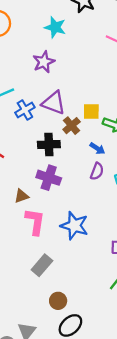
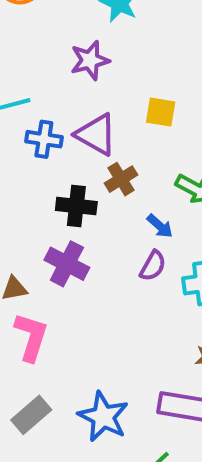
blue cross: (25, 110) -> (44, 139), turned 30
yellow square: (91, 112) -> (161, 112), moved
blue star: (74, 226) -> (103, 417), moved

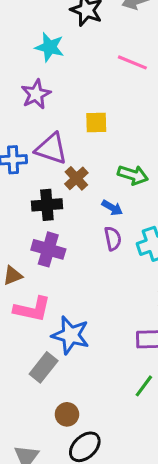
purple semicircle: (153, 266) -> (113, 238), turned -30
pink L-shape: (31, 337) -> (32, 309), turned 96
blue star: (103, 417) -> (71, 335), moved

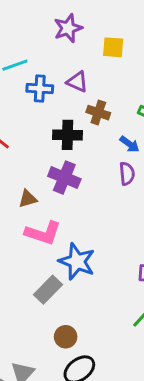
yellow square: (96, 123) -> (113, 47), moved
purple triangle: (51, 149) -> (77, 82), size x0.7
brown cross: (76, 178) -> (98, 113), turned -35

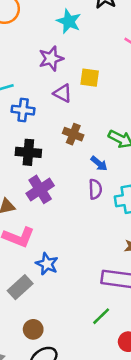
purple triangle: (77, 82) -> (63, 93), moved
black cross: (68, 135) -> (28, 152), moved
purple cross: (64, 178) -> (40, 189), turned 32
blue star: (77, 262) -> (47, 264), size x0.7

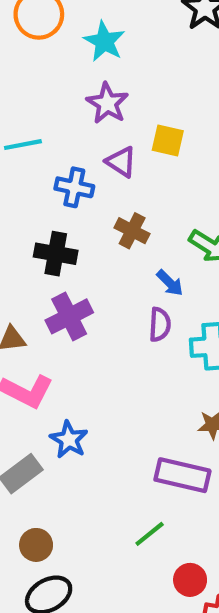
cyan star: (69, 21) -> (104, 41), moved
purple star: (51, 59) -> (107, 103), turned -30
blue cross: (23, 110) -> (74, 187), moved

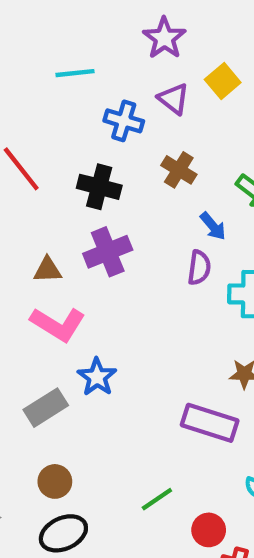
yellow square: (168, 140) -> (223, 81), turned 32
green line: (150, 534) -> (157, 499), moved

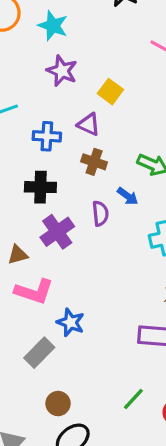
purple triangle: (174, 99) -> (89, 124), moved
purple semicircle: (199, 268) -> (100, 213), moved

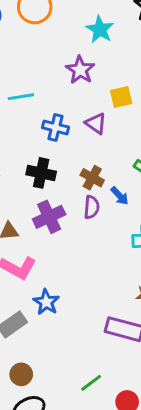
cyan star: (53, 26) -> (100, 29), moved
yellow square: (110, 92) -> (121, 97), turned 30
brown cross: (94, 162) -> (92, 178), moved

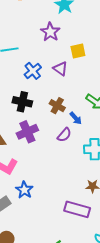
blue cross: (55, 127) -> (33, 71), turned 36
purple semicircle: (92, 207) -> (64, 135), moved, turned 35

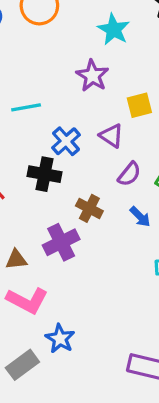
black cross: (22, 102) -> (44, 174), moved
brown cross: (57, 106) -> (89, 208), moved
purple semicircle: (64, 135) -> (129, 174), moved

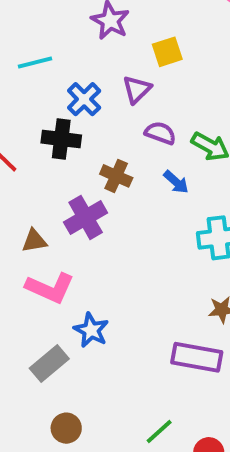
purple triangle: (111, 136) -> (137, 89), turned 45
purple semicircle: (129, 174) -> (160, 133), turned -105

